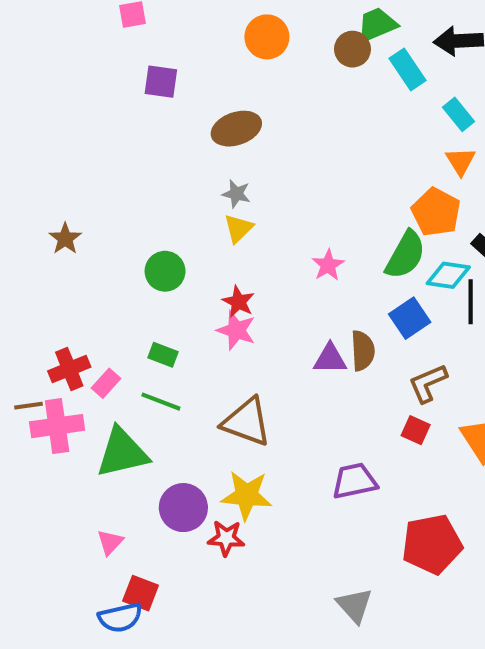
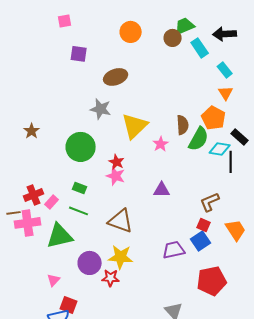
gray star: (236, 194) -> (101, 109), moved, size x1.5
yellow triangle: (238, 228) -> (135, 126), moved, size x1.8
green circle: (165, 271) -> (81, 147), size x1.5
blue square: (410, 318) -> (201, 241), moved
brown semicircle: (363, 351) -> (183, 125), moved

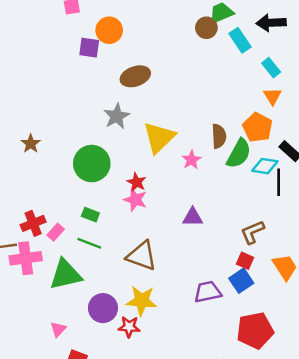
orange circle: (131, 32) -> (109, 30), moved
gray star: (101, 109) -> (117, 116), turned 30

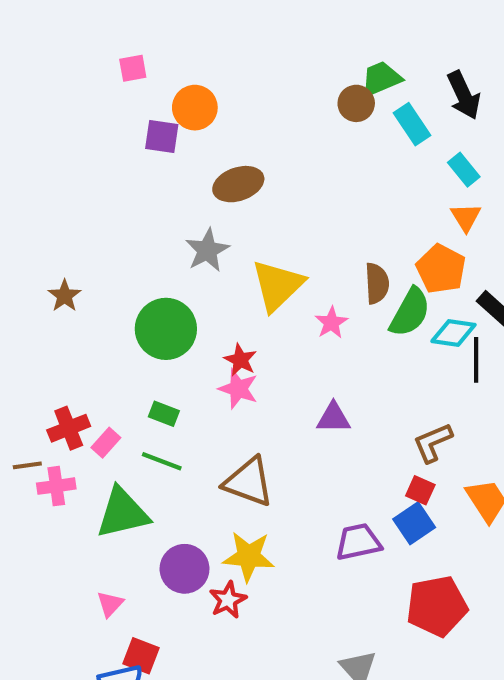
black arrow: (271, 23) -> (464, 95), turned -112
pink cross: (26, 258) -> (56, 486), size x0.7
red star: (129, 327) -> (228, 600), turned -30

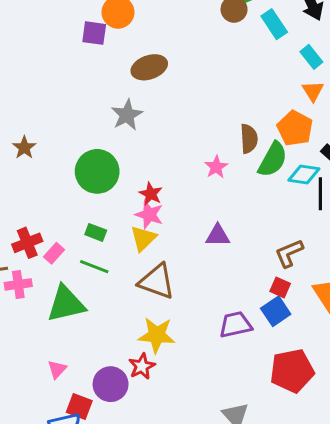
yellow triangle: (278, 285) -> (143, 238), moved, size x0.7
purple circle: (185, 569) -> (111, 384), moved

